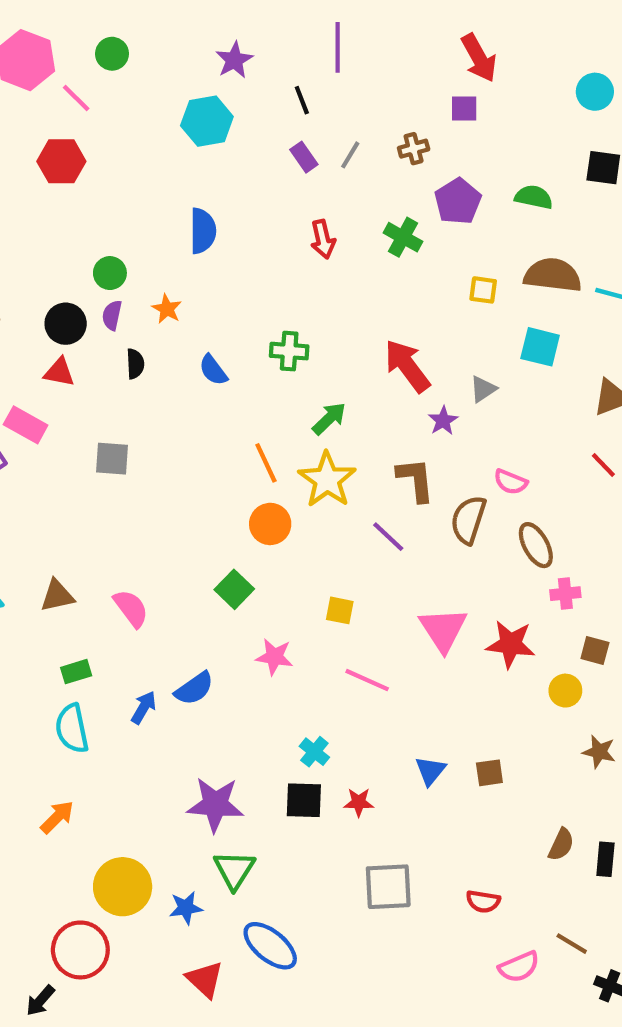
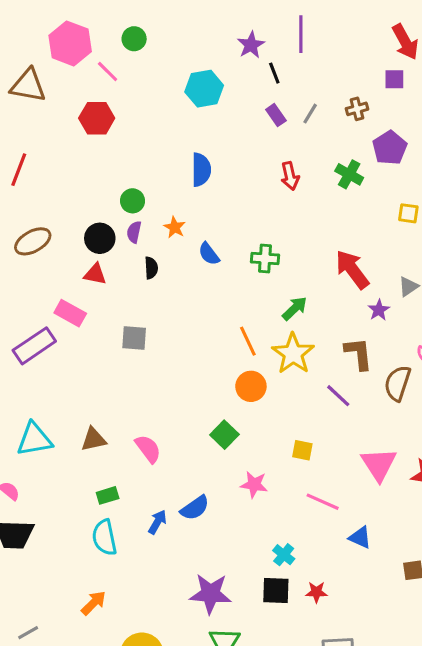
purple star: (234, 60) -> (251, 45), moved
blue semicircle: (213, 370) -> (209, 254), moved
blue triangle: (430, 771) -> (360, 538), moved, turned -45

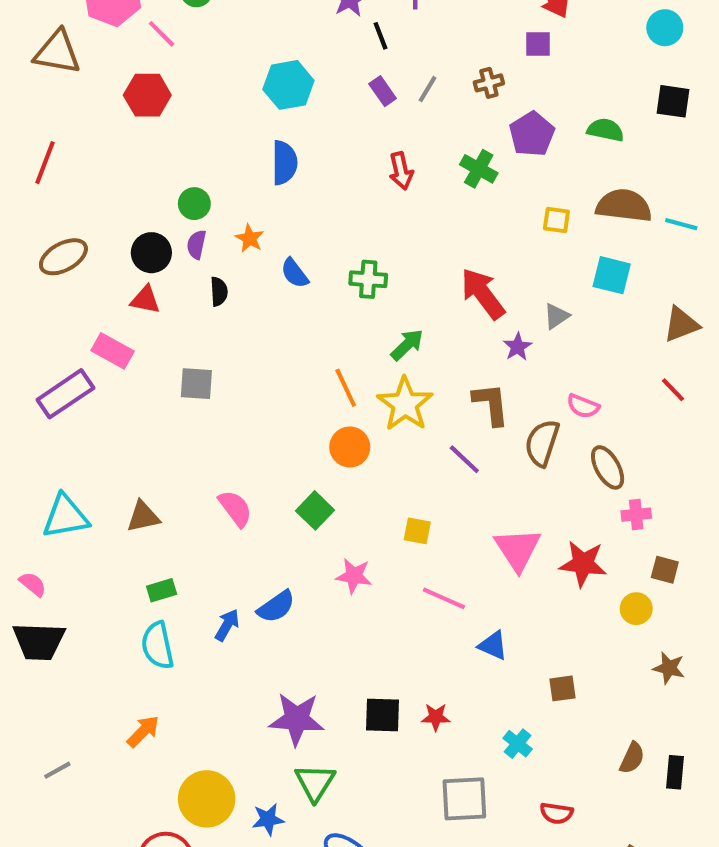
cyan hexagon: (204, 89) -> (288, 85), moved
pink semicircle: (148, 449) -> (235, 508), moved
cyan cross: (284, 555) -> (518, 744), moved

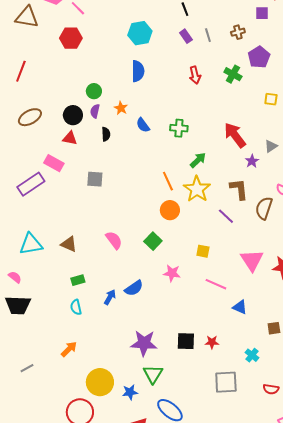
gray line: (428, 89) -> (208, 35), turned -48
brown triangle: (143, 517) -> (69, 244), turned 36
cyan semicircle: (158, 645) -> (76, 307), size x0.7

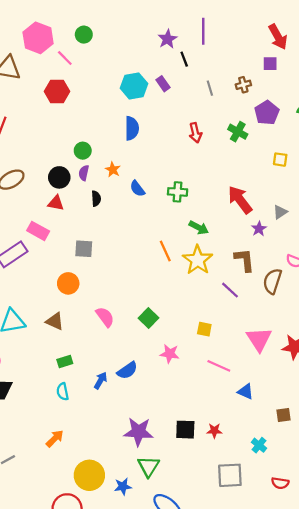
purple rectangle: (186, 36) -> (163, 84), moved
green arrow: (198, 160) -> (199, 228), turned 72
orange circle: (170, 210) -> (68, 283), moved

